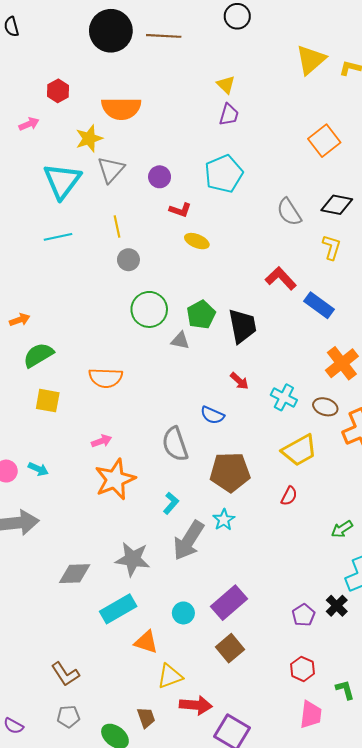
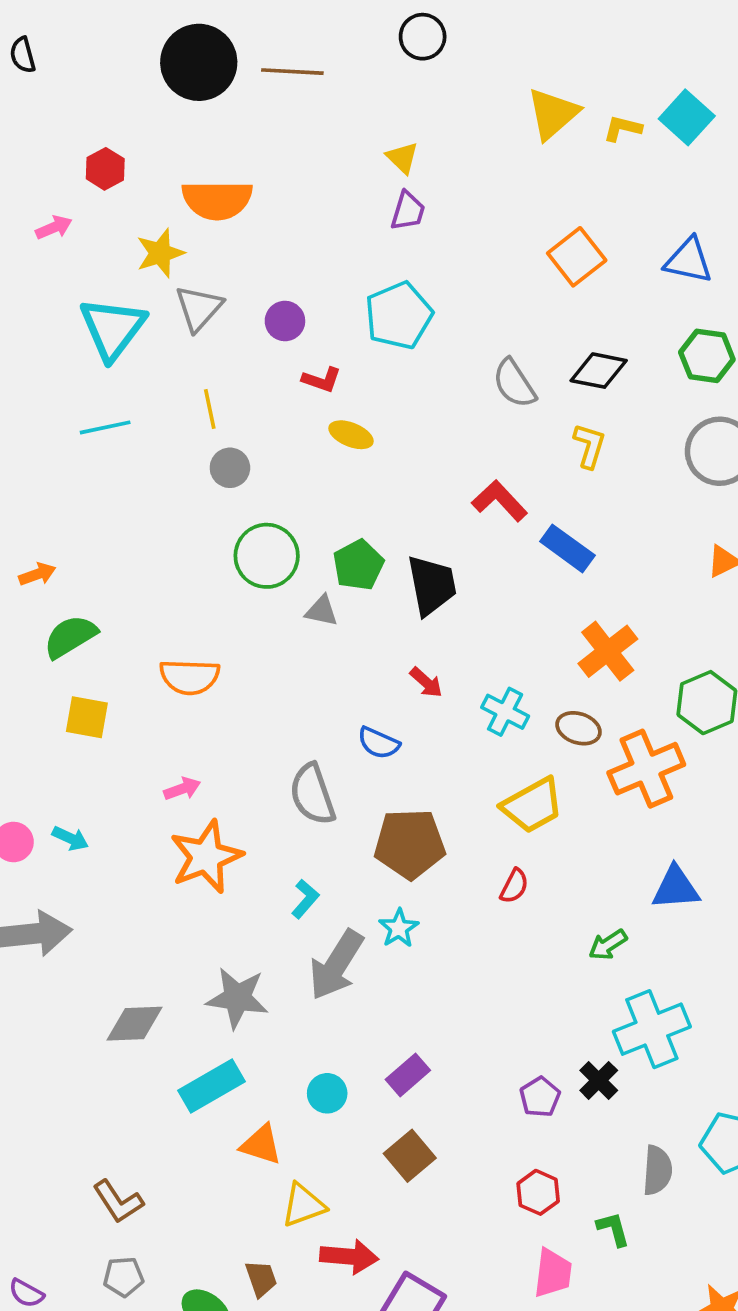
purple rectangle: (229, 603) -> (408, 1075), size x0.7

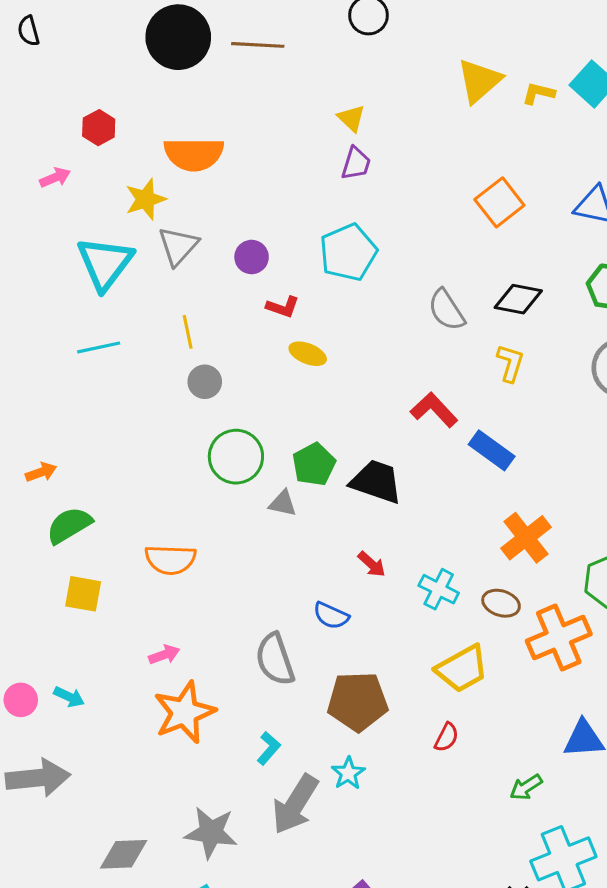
black trapezoid: (432, 585) -> (376, 482), turned -60

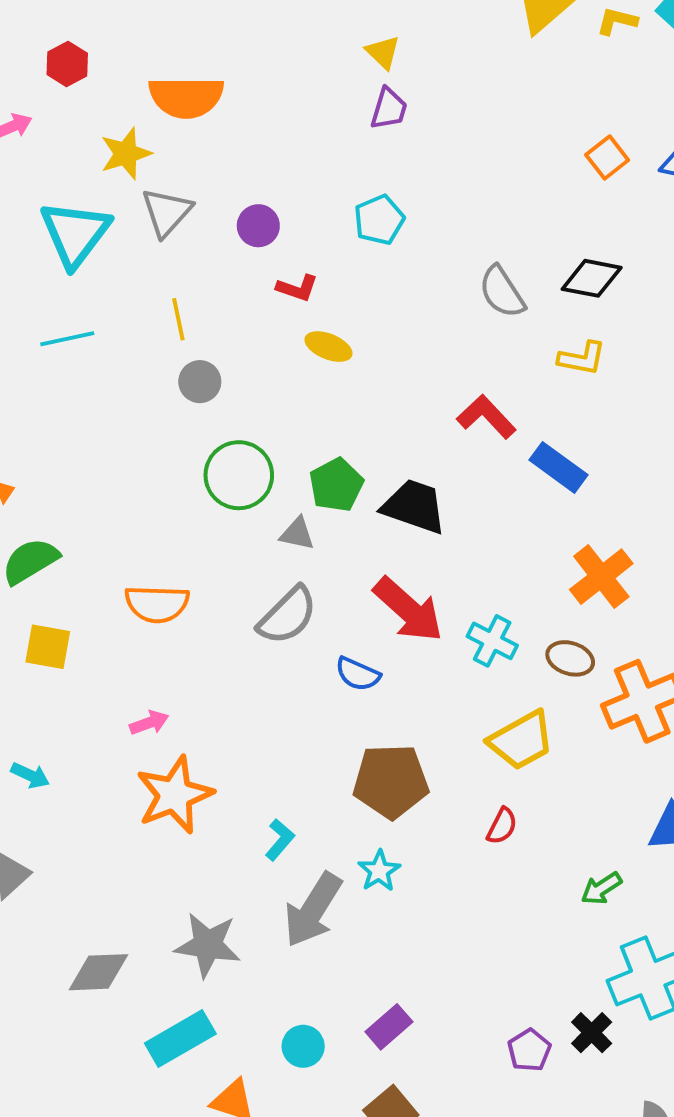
orange square: (499, 202) -> (607, 157), moved, size x0.7
cyan pentagon: (348, 252) -> (379, 220), size x0.7
yellow L-shape: (510, 363) -> (582, 358), turned 84
red arrow: (372, 564) -> (408, 610), size x2.0
gray semicircle: (275, 659) -> (288, 616), moved, turned -116

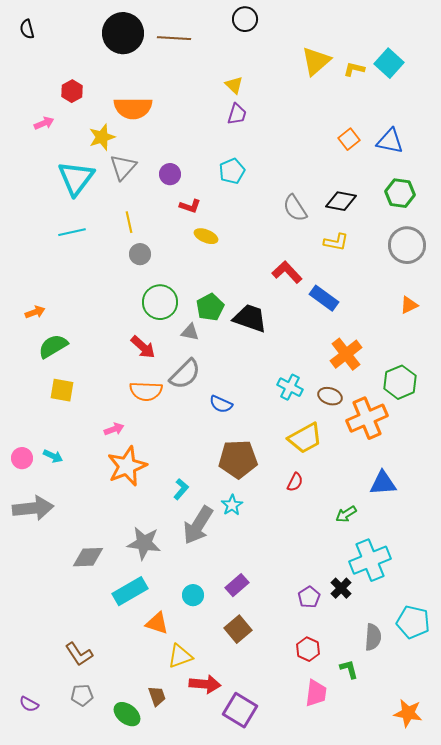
orange semicircle: (157, 604) -> (146, 391), moved
red arrow: (408, 610) -> (143, 347), moved, size x0.7

